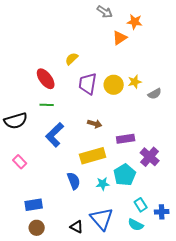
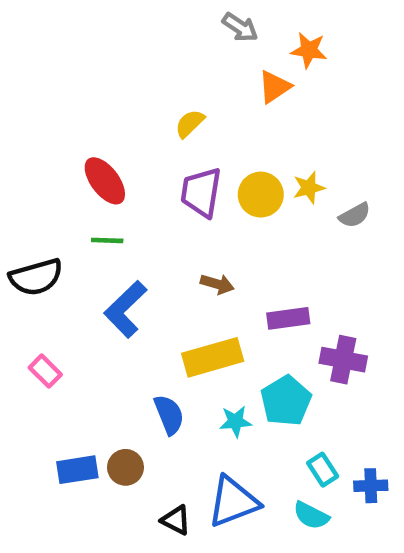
yellow semicircle: (72, 59) -> (190, 124), moved
purple cross: (150, 157) -> (343, 360), turned -30
blue triangle: (102, 219) -> (233, 502), turned 50
brown circle: (37, 228) -> (125, 467), moved

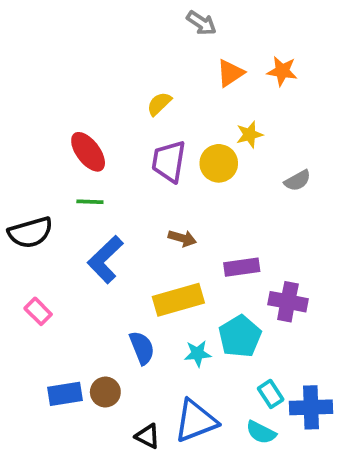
orange star: (309, 50) -> (282, 71), moved
yellow star: (309, 188) -> (249, 134), moved
blue cross: (371, 486) -> (311, 407), size x1.5

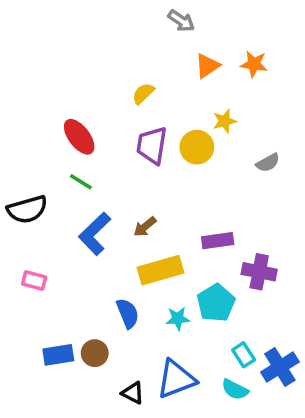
green line: (90, 202) -> (81, 182), turned 30
brown arrow: (182, 238) -> (145, 227), moved, turned 125
pink rectangle: (38, 311) -> (34, 280), turned -30
blue cross: (311, 407) -> (280, 367), turned -30

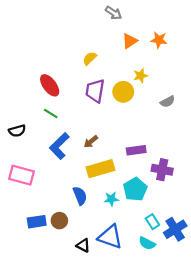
black semicircle: (27, 209) -> (17, 131), size x0.7
pink rectangle: (34, 280) -> (22, 175), size x1.6
blue triangle: (176, 379) -> (110, 237), turned 40

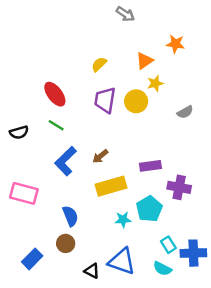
orange triangle: (130, 41) -> (144, 61), moved
black semicircle: (17, 131) -> (19, 132), moved
blue semicircle: (80, 196) -> (70, 216), moved
blue rectangle: (37, 222) -> (32, 259), moved, turned -36
blue cross: (175, 229) -> (193, 253), turned 30

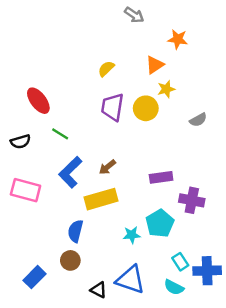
orange star: (176, 44) -> (178, 39), moved
red ellipse: (55, 94) -> (38, 101), moved
yellow rectangle: (111, 186) -> (101, 199), moved
pink rectangle: (24, 193) -> (26, 190), moved
blue semicircle: (70, 216) -> (75, 231), turned -144

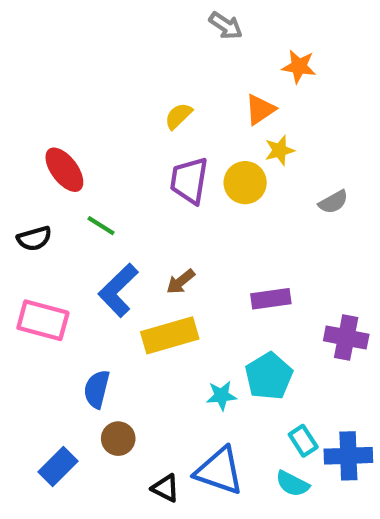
purple cross: (192, 200) -> (346, 337), moved
blue semicircle: (75, 231) -> (97, 389), moved

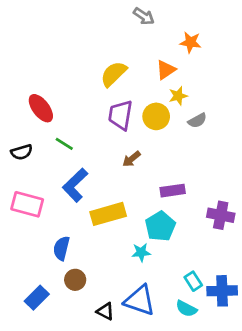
yellow semicircle: (178, 116) -> (114, 74), size x1.5
gray semicircle: (333, 202) -> (197, 121), moved
brown arrow: (181, 282) -> (131, 159), moved
cyan pentagon: (269, 376) -> (160, 226), moved

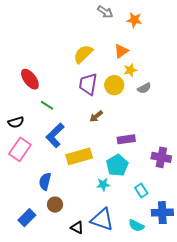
orange star: (190, 42) -> (134, 20), moved
black semicircle: (22, 152) -> (16, 122), moved
pink rectangle: (27, 204) -> (20, 149), turned -70
cyan rectangle: (193, 281) -> (141, 190), moved

